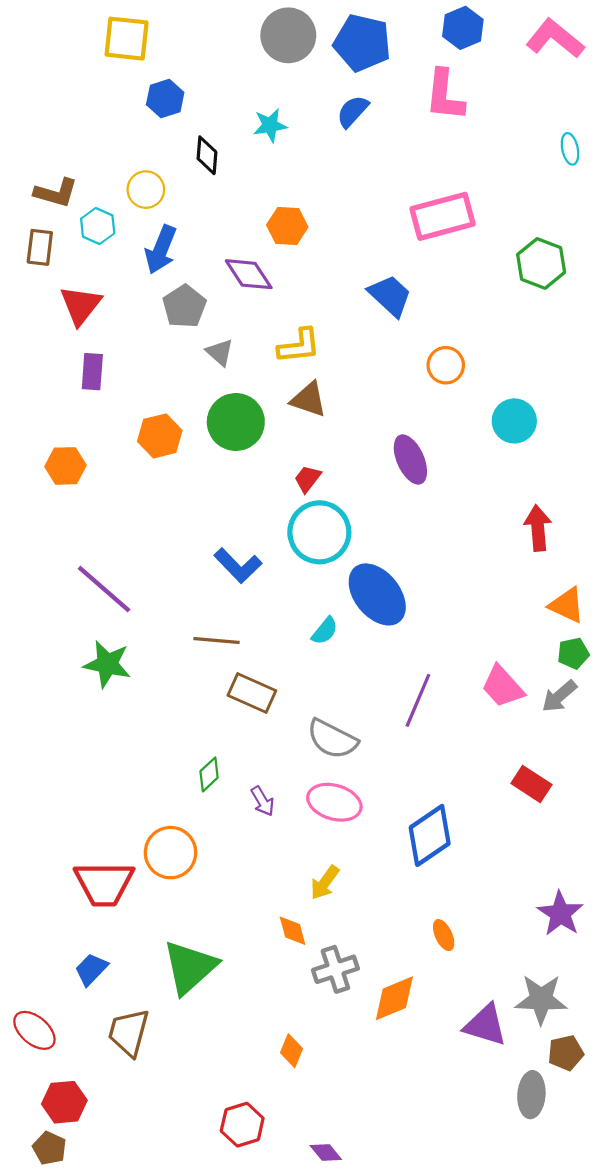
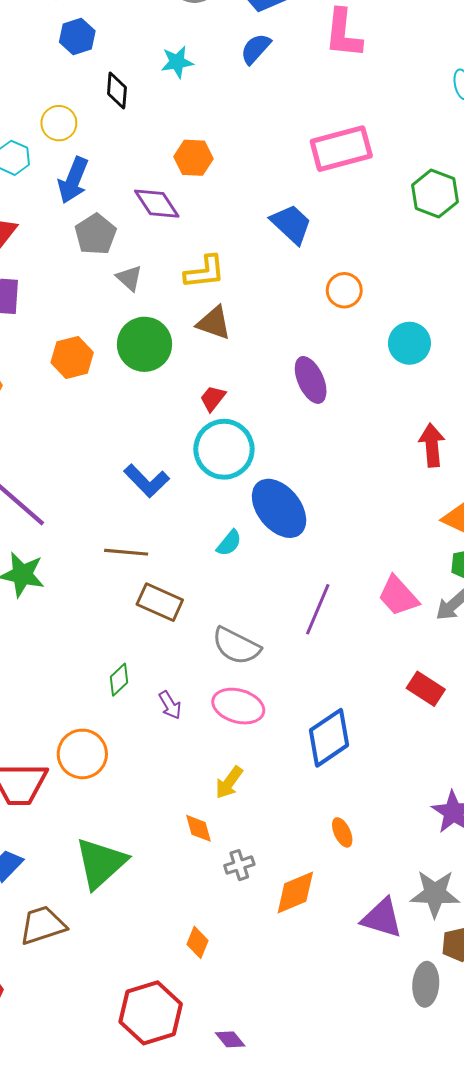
gray cross: (335, 969) -> (239, 865), size x0.7
brown trapezoid: (129, 1033) -> (43, 925), turned 57
red hexagon: (242, 1125) -> (151, 1013), size x1.5

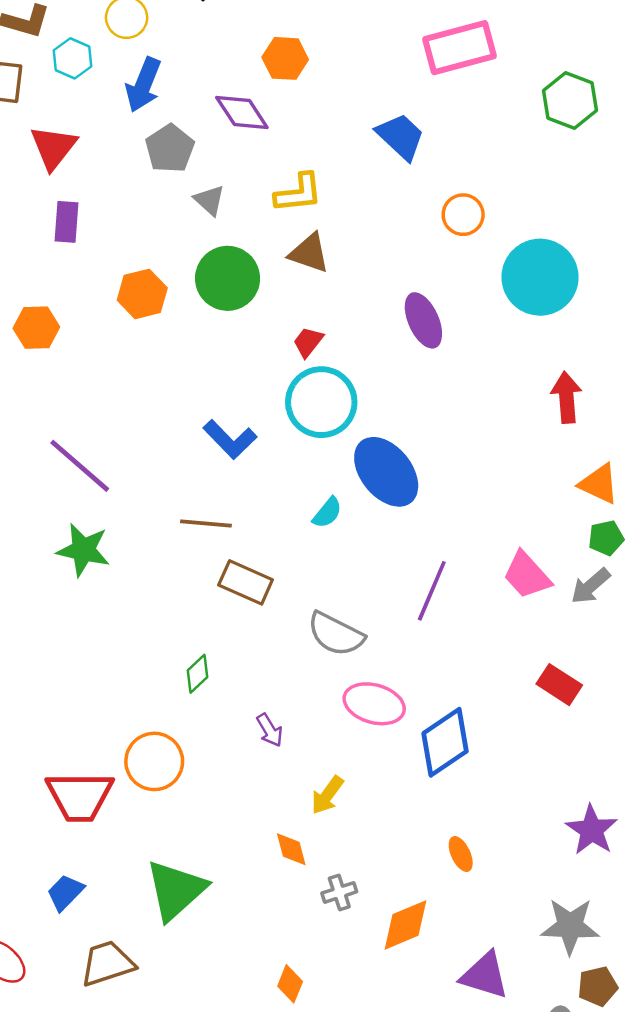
cyan circle: (409, 343) -> (540, 277), size x1.5
purple arrow: (170, 705) -> (270, 730), moved
pink ellipse: (238, 706) -> (374, 704), moved
purple triangle: (382, 918) -> (485, 975), moved

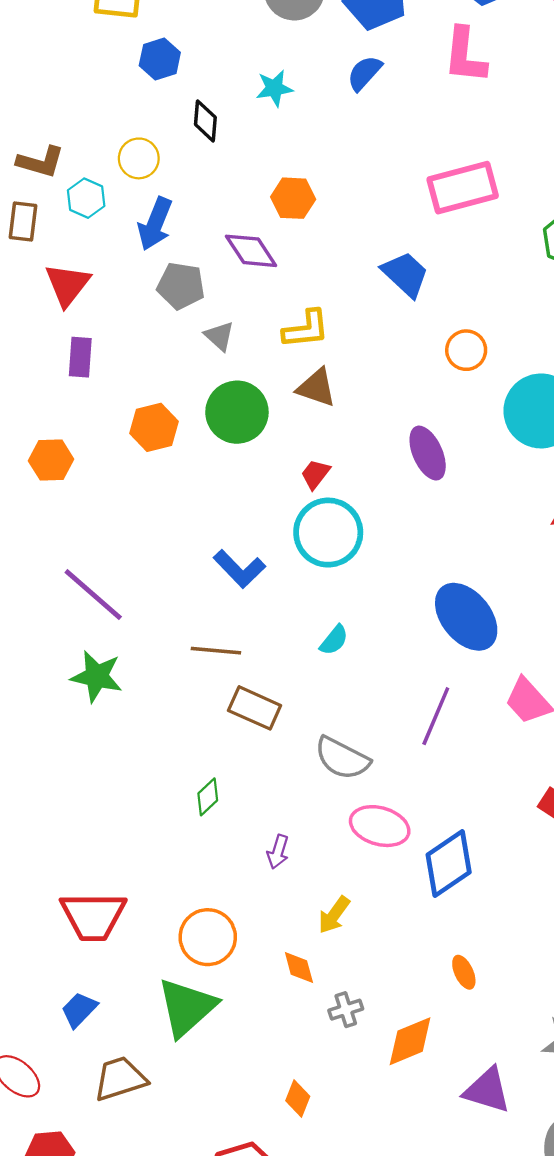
gray pentagon: (170, 149) -> (181, 286), turned -30
blue ellipse: (386, 472) -> (466, 617), moved
purple arrow: (270, 730) -> (278, 852), turned 48
orange circle: (154, 761) -> (208, 937), moved

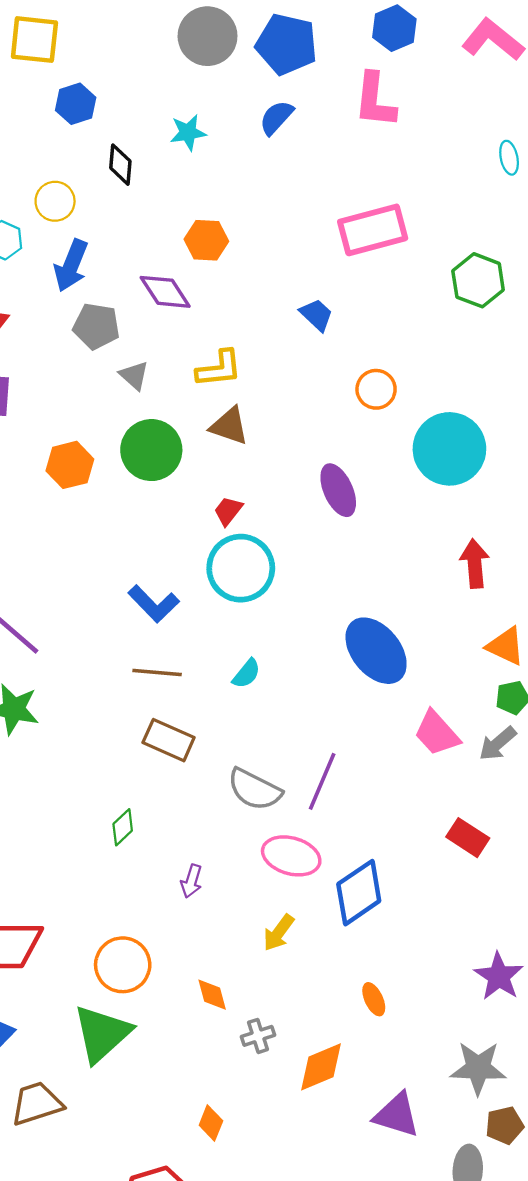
blue trapezoid: (405, 274) -> (316, 315), size x0.7
brown line: (216, 651) -> (157, 672), moved
purple line: (436, 716) -> (322, 781), moved
yellow arrow: (334, 915) -> (279, 933), moved

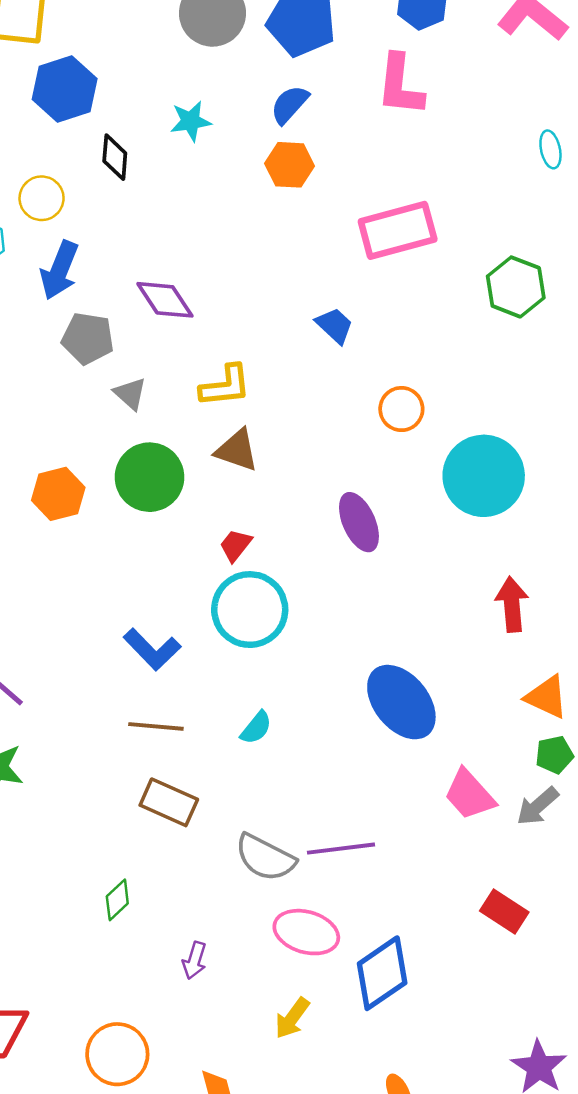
blue hexagon: (76, 104) -> (65, 89), size x1.4
orange hexagon: (206, 240) -> (290, 165), moved
purple line: (322, 781) -> (341, 849), turned 60

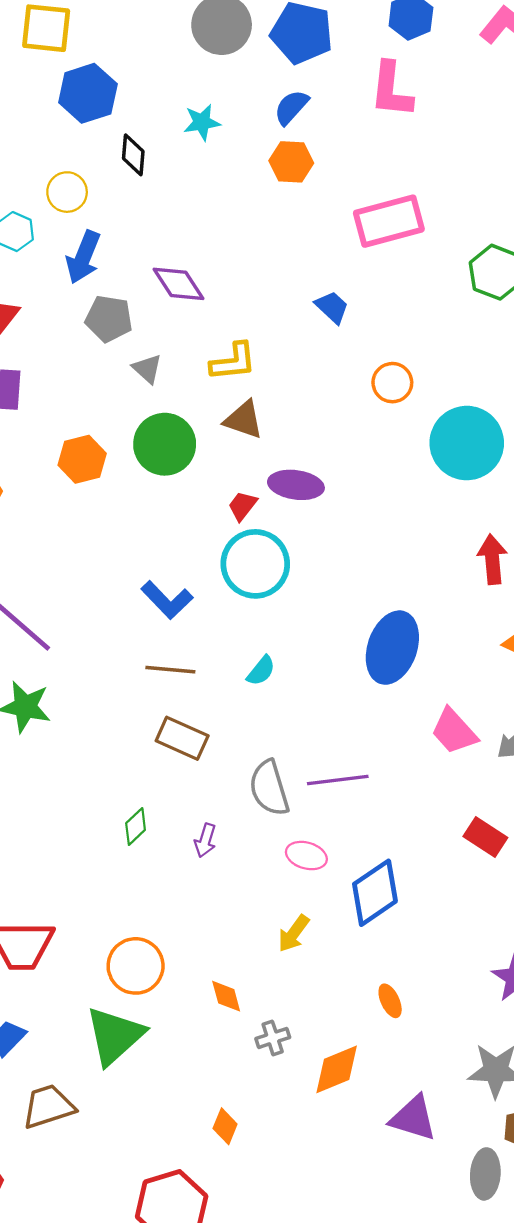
purple ellipse: (359, 522) -> (296, 485), moved, turned -58
blue ellipse: (401, 702) -> (392, 648), turned 58
gray semicircle: (265, 858) -> (269, 788), turned 46
pink ellipse: (306, 932) -> (306, 856), size x0.7
purple arrow: (194, 960) -> (205, 840), moved

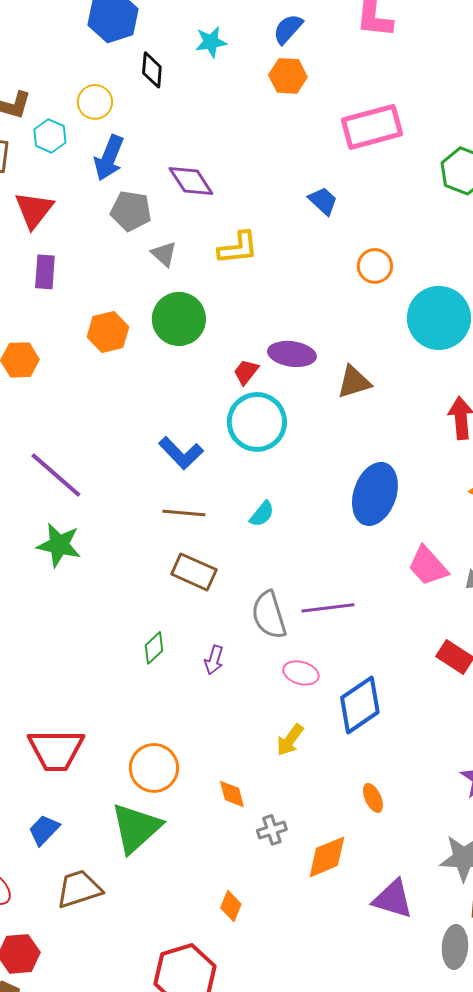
brown triangle: (244, 420) -> (354, 382), moved, turned -36

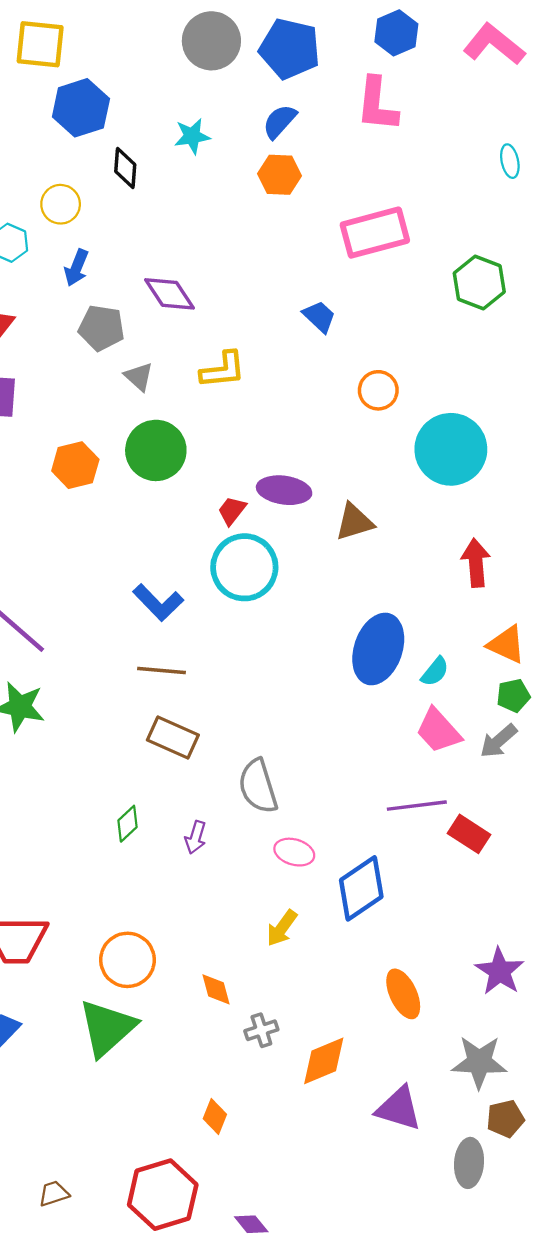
blue arrow: (109, 158) -> (76, 268), size x0.7
cyan semicircle: (262, 514) -> (435, 672), moved
purple line: (328, 608) -> (417, 806), moved
orange ellipse: (373, 798) -> (403, 994), moved, size x1.5
brown trapezoid: (79, 889) -> (54, 1194), moved, size x0.6

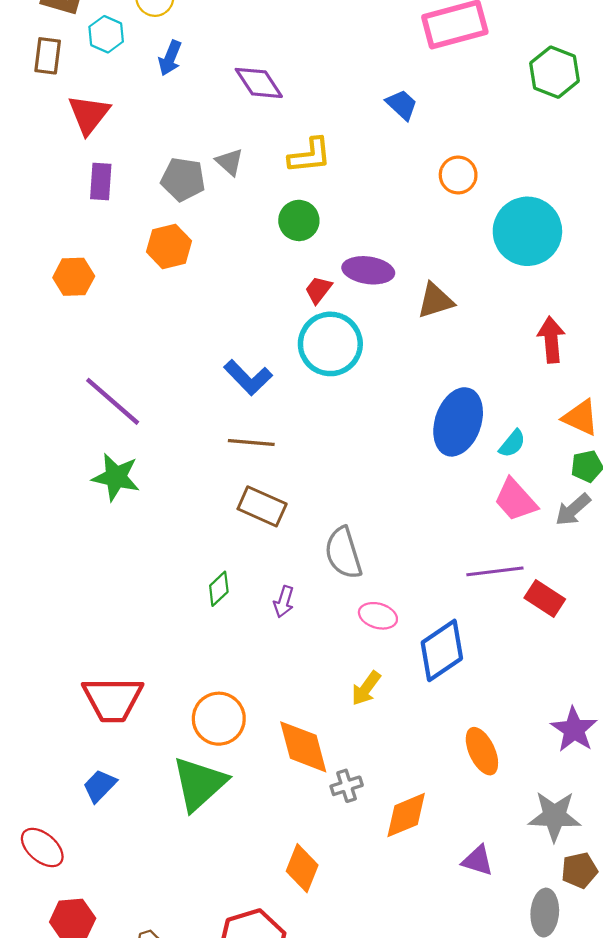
gray pentagon: (101, 328) -> (183, 179), moved
green circle: (156, 450) -> (299, 220), moved, size x0.7
orange diamond: (216, 989) -> (303, 747), size x1.8
purple triangle: (399, 1108) -> (478, 861), size x0.7
orange diamond: (215, 1116) -> (302, 868), size x1.4

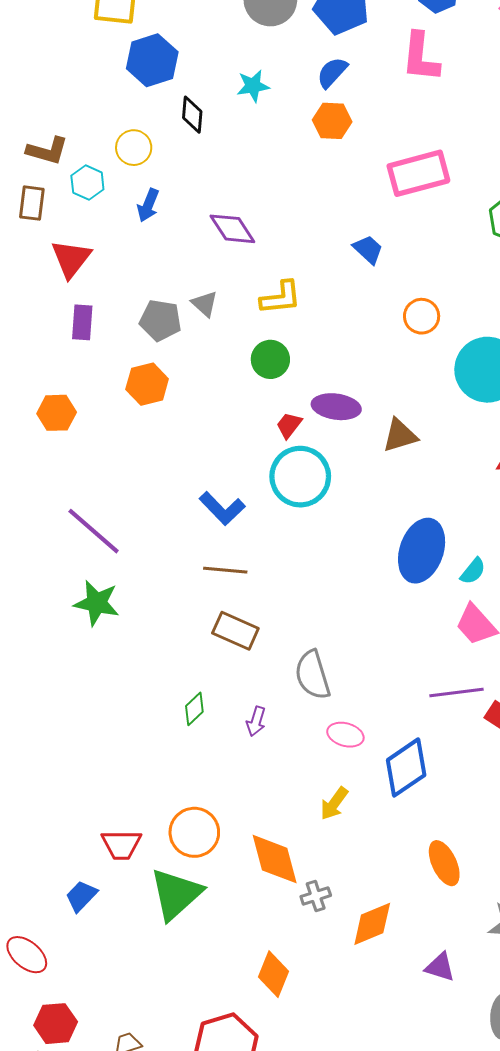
red trapezoid: (113, 699) -> (121, 845), moved, size x0.7

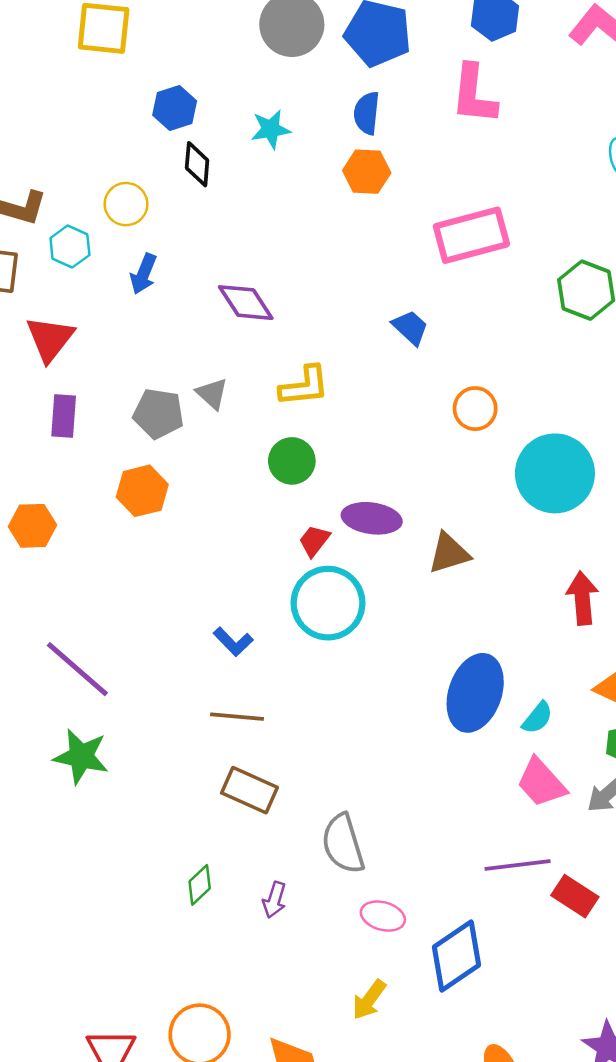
blue hexagon: (152, 60) -> (175, 108), moved, size x0.7
blue semicircle: (332, 73) -> (367, 113), turned -36
blue L-shape: (222, 508) -> (233, 642), size x0.7

